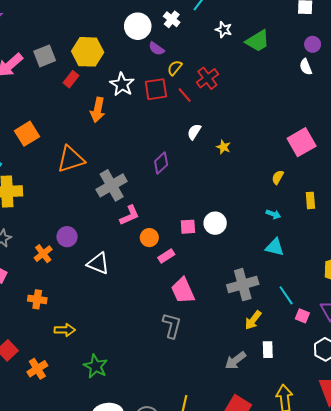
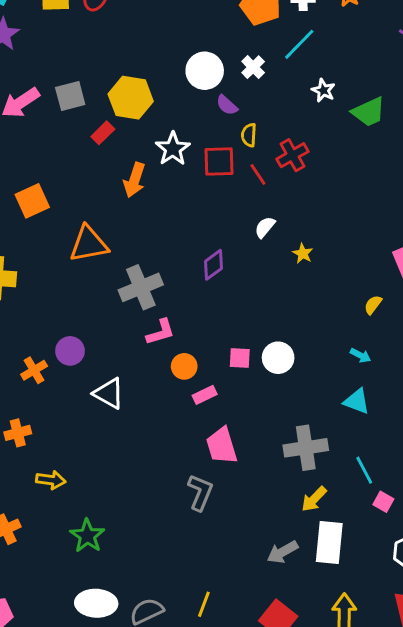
yellow semicircle: (175, 68) -> (249, 135), turned -42
orange cross: (37, 299) -> (18, 433), turned -30
white rectangle: (268, 350) -> (329, 543), size x1.8

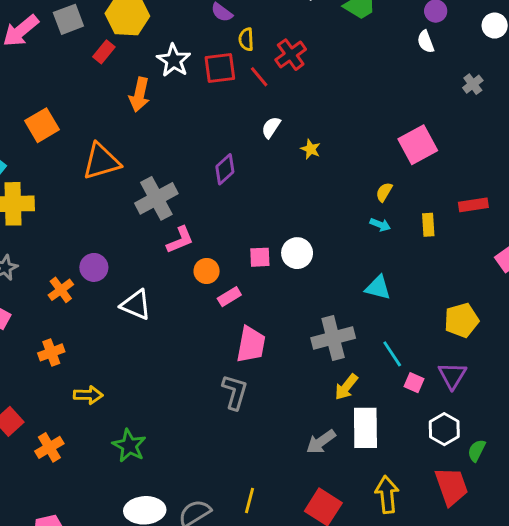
cyan arrow: (361, 355) -> (380, 225), moved
pink trapezoid: (222, 446) -> (251, 344), turned -147

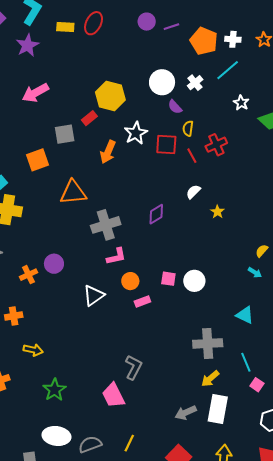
gray square: (68, 19) -> (65, 134), moved
white triangle: (136, 305) -> (94, 295), moved, turned 50
pink trapezoid: (251, 344) -> (113, 395), moved, turned 132

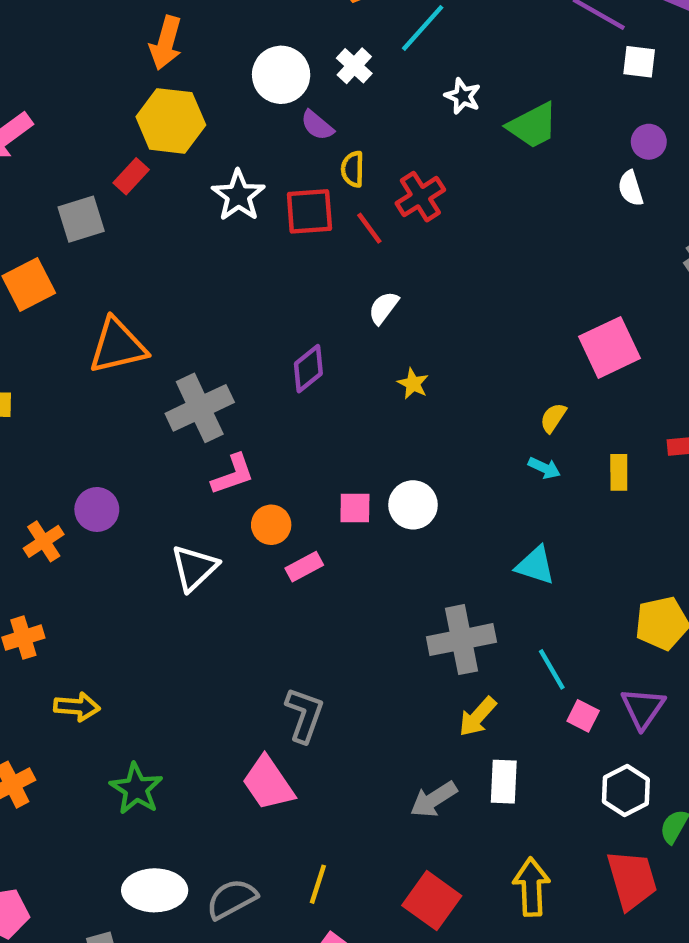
orange arrow: (108, 152) -> (166, 43), moved
yellow star: (217, 212) -> (413, 384), moved
white rectangle: (218, 409) -> (504, 782), size x0.7

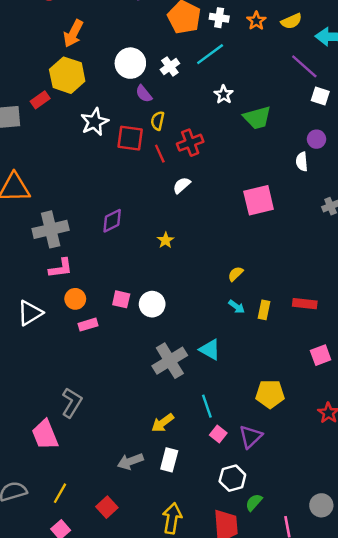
white semicircle: (383, 308) -> (182, 185), moved
pink square: (609, 347) -> (259, 200), moved
cyan arrow: (544, 468) -> (237, 307), moved
gray cross: (461, 640) -> (170, 361), moved, turned -32
red square: (432, 901) -> (107, 507), moved, size x0.7

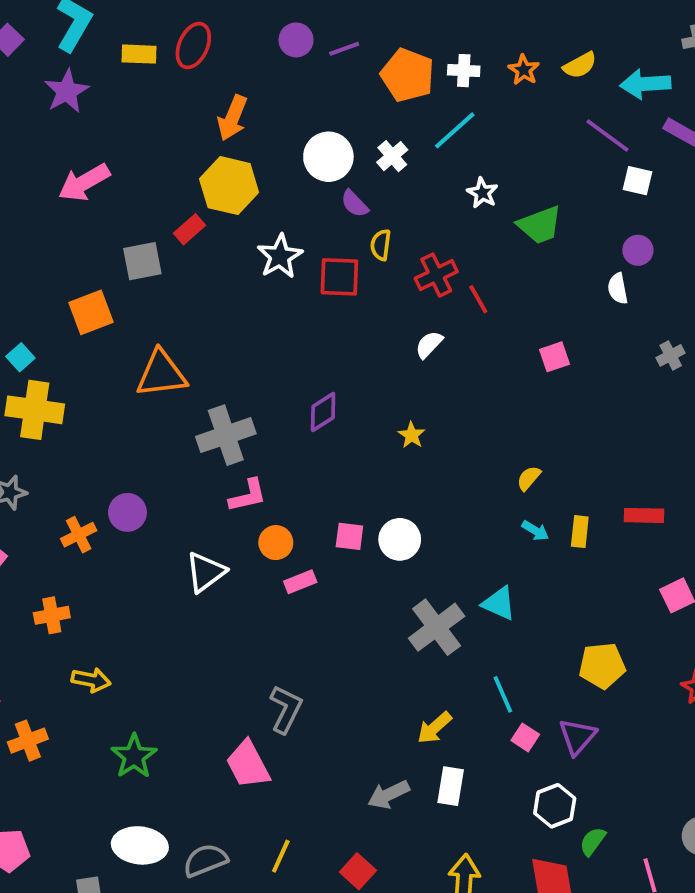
red line: (160, 154) -> (478, 299), moved
pink square: (259, 200) -> (554, 357), size x0.6

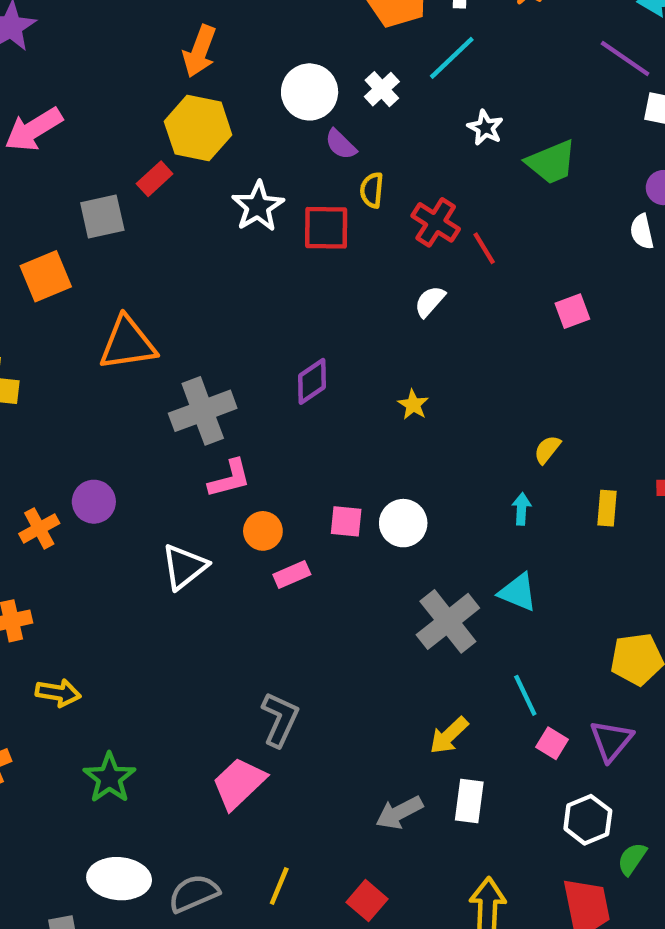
red cross: (436, 275) -> (436, 222), turned -30
cyan arrow: (535, 531) -> (521, 509), moved, turned -116
pink trapezoid: (248, 764) -> (239, 783), turned 76

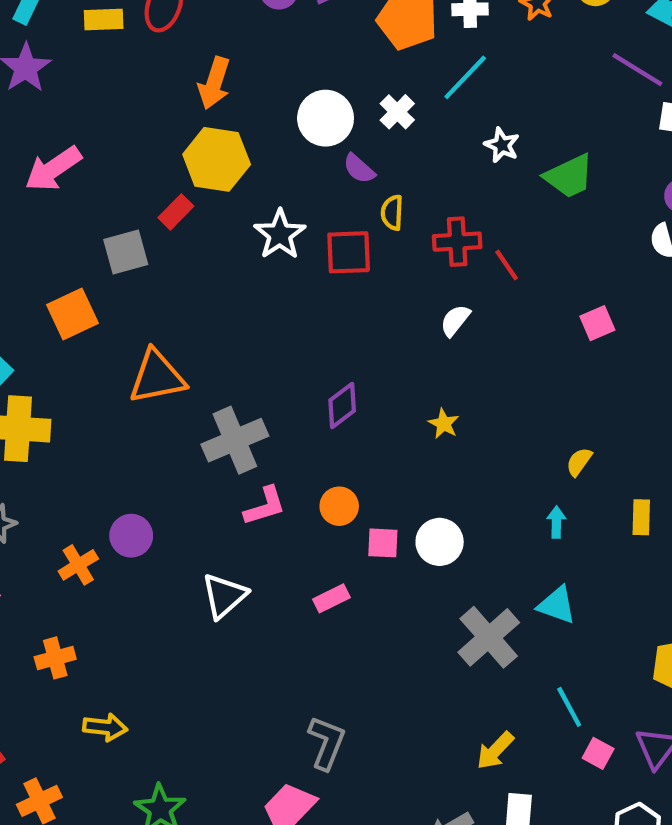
red cross: (436, 222) -> (457, 242), turned -33
orange circle: (263, 531) -> (339, 506), moved

